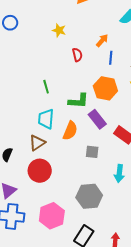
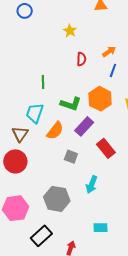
purple rectangle: (97, 119) -> (84, 126), turned 66
brown triangle: (37, 143) -> (20, 134), turned -36

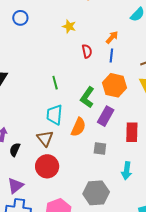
blue line: (113, 70) -> (111, 55), moved
green L-shape: (71, 104) -> (87, 97), turned 120
red rectangle: (106, 148) -> (132, 132), turned 54

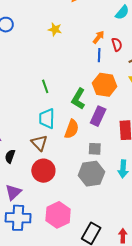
red semicircle: (87, 51) -> (117, 45), moved
gray hexagon: (96, 193) -> (91, 174), moved

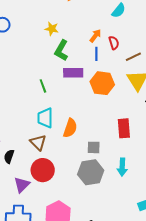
green L-shape: (78, 99) -> (61, 50), moved
purple rectangle: (98, 116) -> (73, 73), moved, turned 66
purple triangle: (13, 192) -> (22, 185), moved

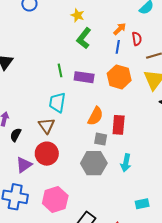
purple rectangle: (73, 73) -> (84, 77), moved
orange semicircle: (70, 128) -> (95, 116), moved
red rectangle: (124, 128) -> (119, 125), moved

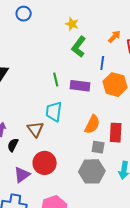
blue line: (118, 47) -> (102, 63), moved
brown triangle: (47, 126) -> (35, 129), moved

